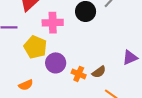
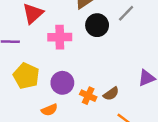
yellow pentagon: (35, 47) -> (26, 76), moved
orange semicircle: (26, 85) -> (49, 110), moved

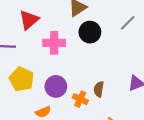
gray line: (126, 13) -> (128, 23), moved
brown semicircle: (111, 94) -> (99, 89), moved, turned 133

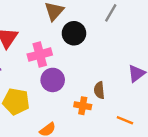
purple circle: (56, 86) -> (53, 80), moved

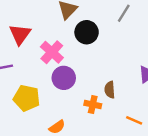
pink cross: (40, 55) -> (52, 52), turned -35

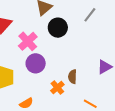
orange cross: (93, 105) -> (57, 88), turned 32

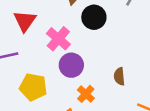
orange cross: (57, 88) -> (86, 94), moved

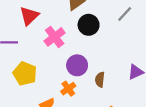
purple circle: (71, 65) -> (77, 65), moved

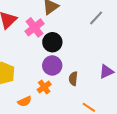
black circle: (89, 25) -> (52, 42), moved
pink cross: (55, 37) -> (35, 27), moved

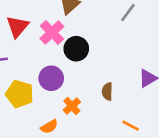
purple circle: (52, 65) -> (51, 78), moved

